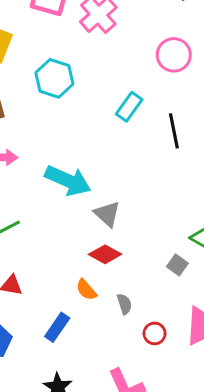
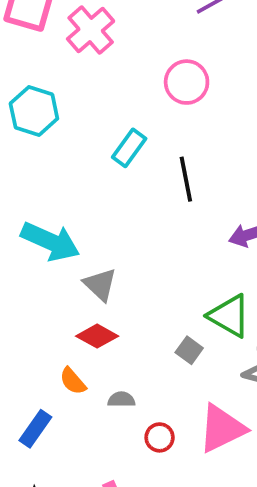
gray semicircle: (124, 304) -> (121, 399), turned -72

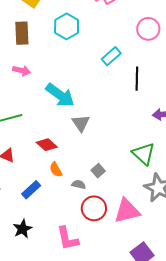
red diamond: (97, 336) -> (47, 145), moved
gray square: (189, 350) -> (98, 171), moved
red circle: (160, 437) -> (94, 208), size x1.6

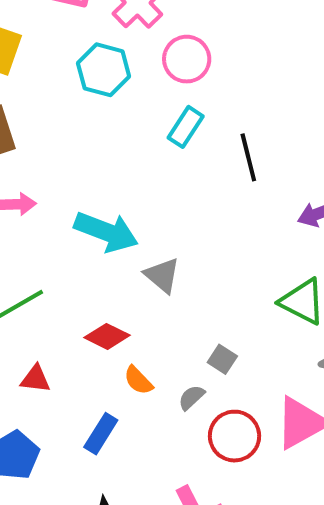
cyan hexagon: (67, 26) -> (104, 70), moved
pink circle: (148, 29) -> (187, 59), moved
gray semicircle: (79, 185) -> (191, 397), turned -40

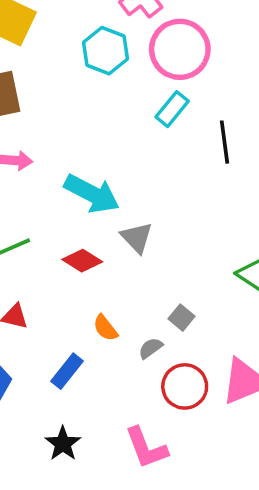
pink circle: (187, 59) -> (180, 49), size x1.4
red diamond: (107, 336) -> (82, 261), moved

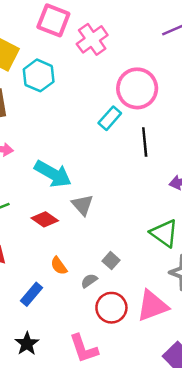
pink circle: (180, 49) -> (137, 88), moved
cyan hexagon: (105, 51) -> (39, 75), moved

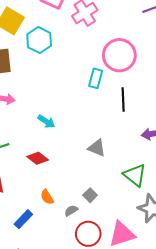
cyan rectangle: (110, 118) -> (96, 78), turned -30
cyan arrow: (53, 174) -> (46, 121), size x0.6
gray triangle: (83, 205) -> (97, 148), moved, turned -30

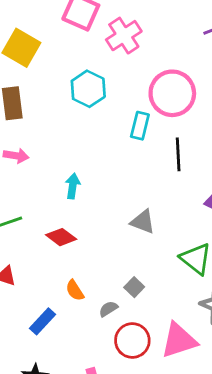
cyan hexagon: (39, 40) -> (88, 89), moved
cyan arrow: (46, 121) -> (73, 186), turned -114

